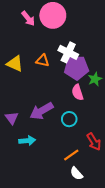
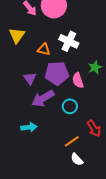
yellow triangle: (15, 64) -> (17, 35), moved, turned 42
purple pentagon: (76, 68) -> (57, 73), moved
purple triangle: (12, 118) -> (30, 78), moved

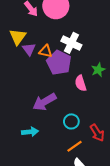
purple pentagon: (57, 73) -> (59, 63), moved, turned 30
purple triangle: (30, 78) -> (29, 49), moved
cyan circle: (70, 106) -> (71, 121), moved

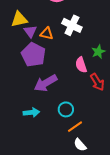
yellow triangle: (18, 37) -> (19, 19), turned 42
purple pentagon: (59, 63) -> (33, 55), moved
cyan circle: (71, 121) -> (66, 109), moved
red arrow: (97, 133) -> (97, 82), moved

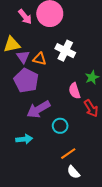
cyan circle: (66, 109) -> (60, 126), moved

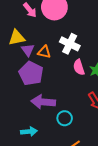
pink semicircle: (74, 91) -> (79, 67), moved
purple arrow: (38, 109) -> (43, 102), turned 35

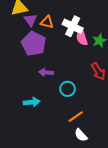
white cross: (70, 44) -> (73, 26), moved
purple arrow: (43, 102) -> (46, 72), size x0.6

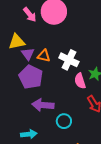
pink semicircle: (82, 38) -> (80, 81), moved
purple arrow: (46, 72) -> (43, 105), size x1.5

